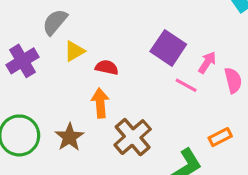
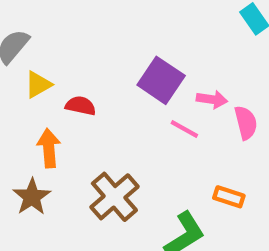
pink arrow: (207, 63) -> (212, 99), turned 65
orange arrow: (100, 103) -> (49, 148), moved
orange rectangle: (220, 137) -> (229, 197), turned 45

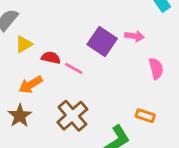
pink arrow: (212, 99) -> (135, 36), moved
pink line: (184, 129) -> (74, 68), moved
orange arrow: (49, 148) -> (31, 85), turned -115

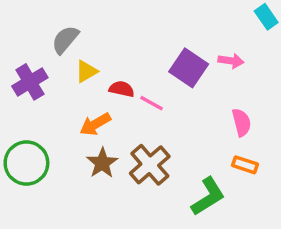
pink semicircle: (156, 68) -> (241, 122), moved
brown star: (20, 116) -> (102, 163), moved

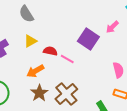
gray semicircle: (65, 40) -> (26, 14), moved, turned -72
pink arrow: (231, 61) -> (112, 27), moved, turned 128

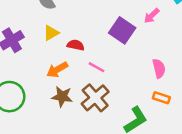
pink line: (67, 59) -> (96, 67), moved
brown star: (39, 93) -> (62, 97), turned -30

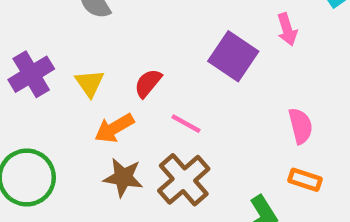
pink arrow: (152, 16) -> (287, 29), turned -63
yellow triangle: (51, 33) -> (90, 83), moved, turned -35
red semicircle: (76, 45) -> (148, 83), turned -63

